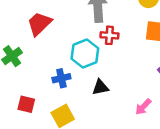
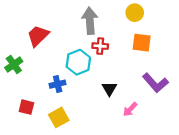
black triangle: (100, 87) -> (109, 89), moved, turned -49

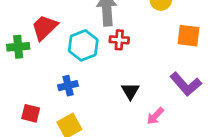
orange square: (142, 43) -> (188, 36), moved
cyan hexagon: (78, 62) -> (83, 45), moved
green cross: (14, 64) -> (18, 47), moved, turned 30

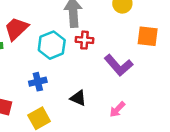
purple L-shape: (186, 84) -> (119, 65), moved
black triangle: (130, 91) -> (78, 98), moved, turned -36

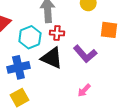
blue cross: (38, 82) -> (18, 67), size x1.5
black triangle: (78, 98) -> (52, 58), moved, size x1.6

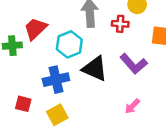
red cross: (57, 33) -> (120, 24), moved

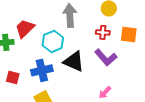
red cross: (120, 24) -> (103, 32), moved
red square: (23, 104) -> (13, 77), moved

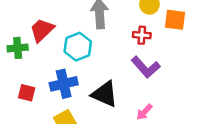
orange square: (129, 34) -> (175, 20), moved
black triangle: (74, 61) -> (105, 94), moved

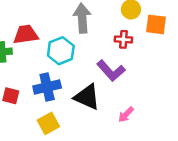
red trapezoid: (42, 30) -> (26, 34), turned 36
purple L-shape: (146, 67) -> (111, 71), moved

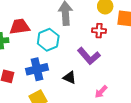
black triangle: (87, 97) -> (70, 77), size x0.6

